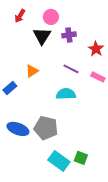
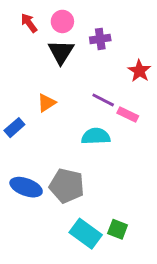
red arrow: (20, 16) -> (29, 23), turned 112
pink circle: (51, 17) -> (62, 21), moved
purple cross: (69, 35) -> (100, 39), moved
pink rectangle: (98, 77) -> (128, 114), moved

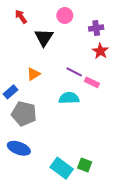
pink circle: (62, 21) -> (65, 16), moved
purple cross: (100, 39) -> (96, 28), moved
gray pentagon: (67, 186) -> (24, 114), moved
blue ellipse: (26, 187) -> (19, 148), moved

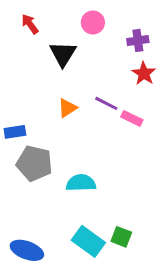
orange triangle: (33, 74) -> (67, 108), moved
blue rectangle: (10, 92) -> (15, 132), turned 32
cyan semicircle: (69, 98) -> (81, 183), moved
blue ellipse: (19, 148) -> (27, 250), moved

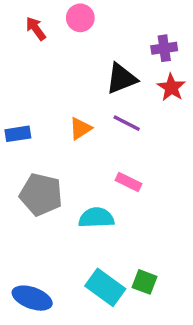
pink circle: (93, 22) -> (80, 18), moved
black triangle: (63, 54) -> (121, 79), moved, turned 36
pink rectangle: (132, 118) -> (128, 182), moved
blue rectangle: (15, 132) -> (18, 134), moved

